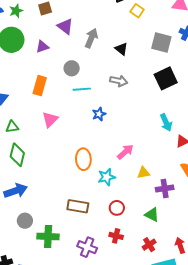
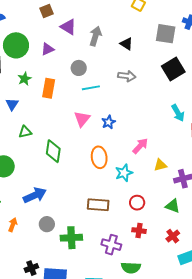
green star: (16, 11) -> (25, 79), moved
blue star: (99, 114) -> (109, 122), moved
pink triangle: (50, 119) -> (82, 119), moved
green diamond: (17, 155) -> (53, 151), moved

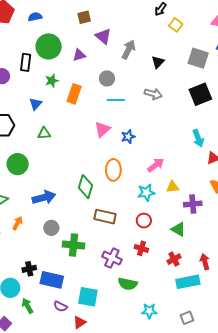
black triangle: (126, 44) -> (158, 62), turned 32
green diamond: (53, 151) -> (85, 187), moved
cyan star: (124, 173) -> (146, 193), moved

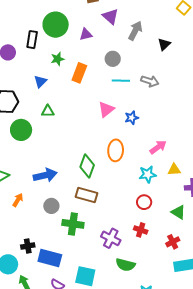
gray arrow: (153, 94) -> (150, 81), moved
green circle: (18, 164) -> (21, 130), moved
brown rectangle: (105, 217) -> (87, 195), moved

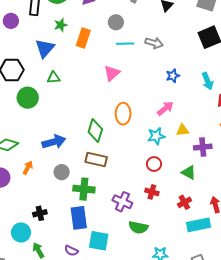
blue triangle: (40, 81) -> (45, 48), size x1.5
blue star: (132, 118) -> (173, 76), moved
blue rectangle: (50, 258) -> (79, 218), moved, turned 70

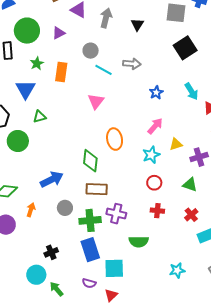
cyan line: (125, 44) -> (103, 70), turned 42
purple cross: (122, 202) -> (116, 214), moved
green semicircle: (138, 227) -> (139, 242), moved

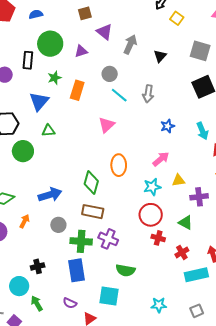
gray arrow: (132, 64) -> (148, 94), turned 84
red circle: (154, 183) -> (151, 215), size x1.5
red cross: (157, 211) -> (158, 238), moved
cyan square: (114, 268) -> (109, 296), moved

